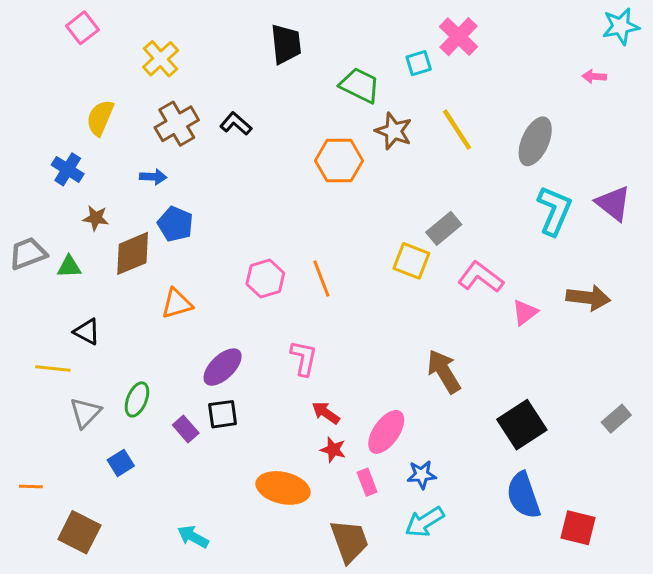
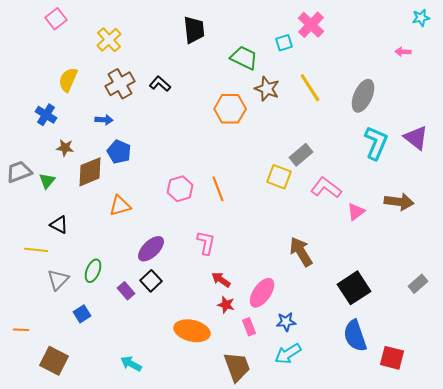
cyan star: (621, 26) -> (421, 18), size x0.7
green triangle: (69, 267) -> (47, 181), turned -48
black square: (223, 414) -> (151, 281), turned -35

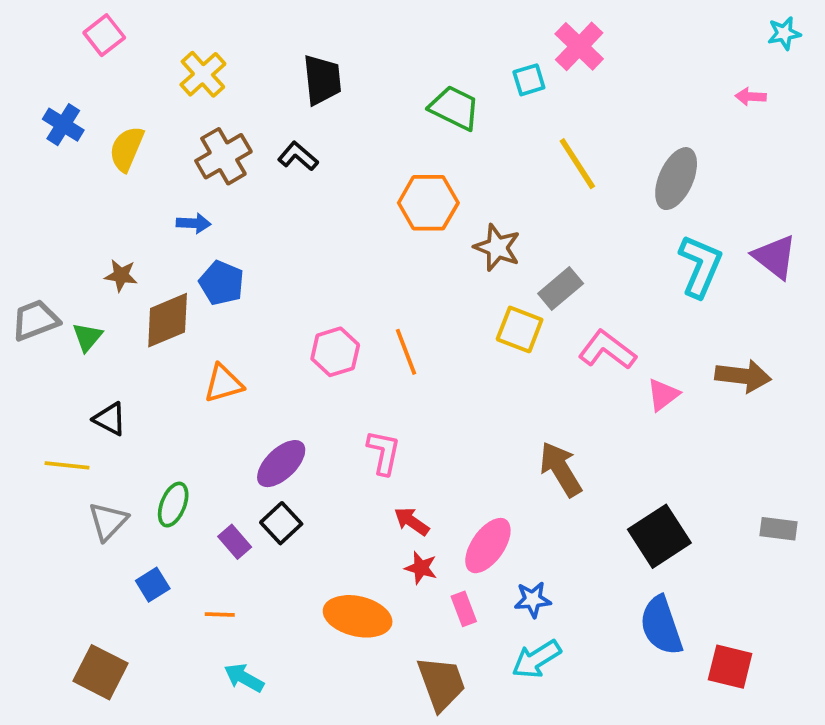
black trapezoid: (194, 30) -> (322, 80), moved
brown star: (267, 89) -> (497, 247), moved
blue cross: (46, 115) -> (63, 125), moved
gray rectangle: (418, 284) -> (779, 529), turned 48
orange line: (21, 330) -> (220, 614), moved

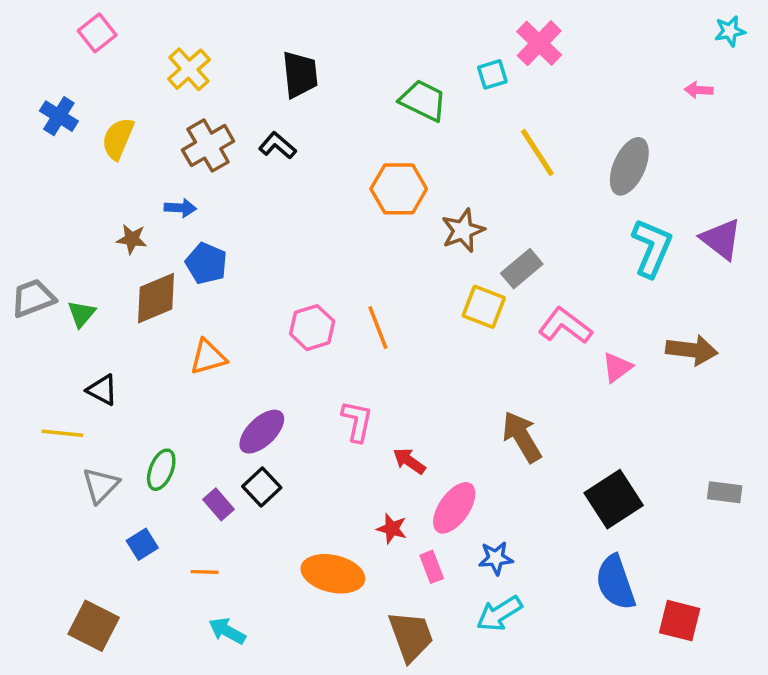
brown star: (497, 247) -> (463, 230), turned 30
brown star: (121, 275) -> (132, 239), moved
red arrow: (412, 521) -> (409, 461), moved

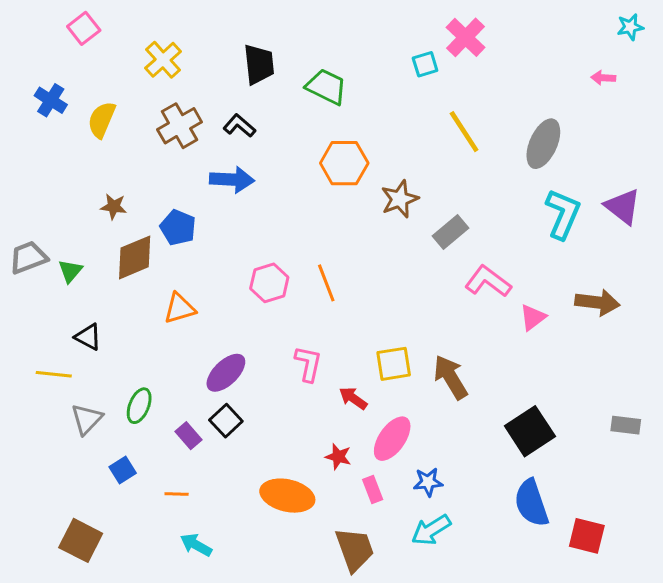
green trapezoid: (423, 100) -> (326, 87), moved
blue arrow: (180, 208) -> (232, 180), moved, size x1.6
yellow square: (484, 307) -> (394, 364), moved, turned -30

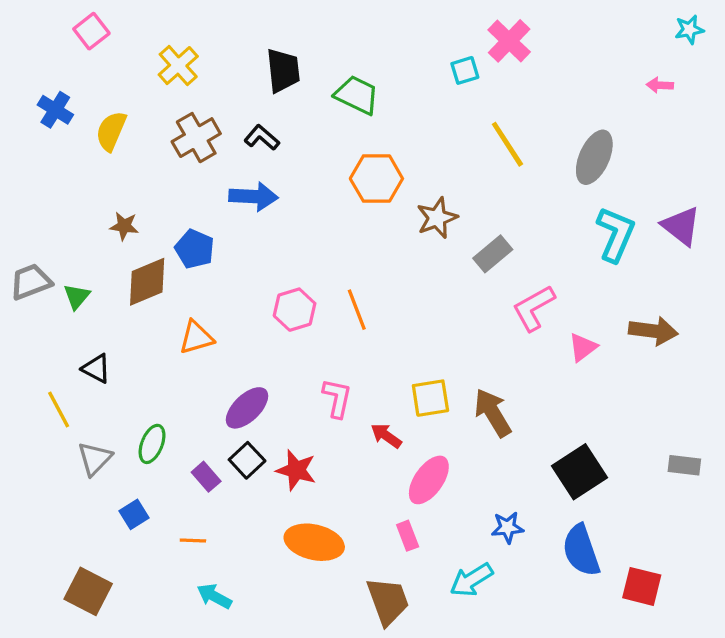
pink L-shape: (488, 281) -> (534, 308), turned -66
yellow line: (54, 374) -> (59, 410), turned 56
red star: (338, 457) -> (296, 470), moved, size x1.4
blue star: (428, 482) -> (507, 527), moved

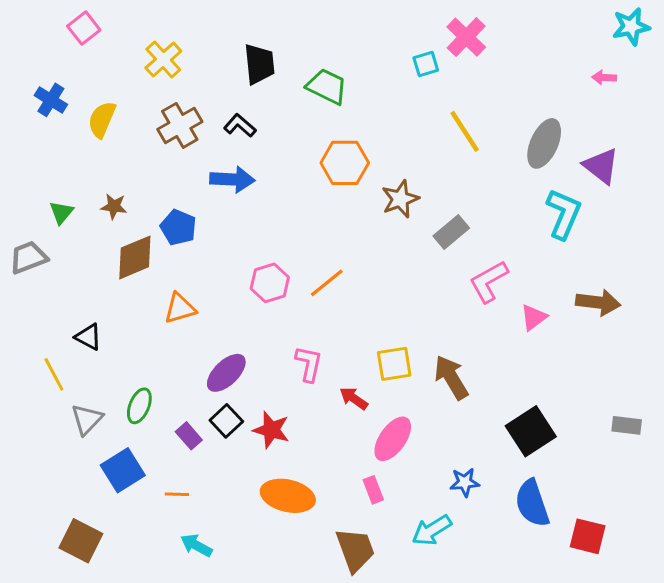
cyan star: (689, 29) -> (631, 27), size x1.4
purple triangle: (681, 226) -> (601, 166), moved
green triangle: (77, 296) -> (61, 212), moved
orange line: (357, 310) -> (327, 283), turned 72
blue square: (134, 514) -> (123, 470), size x1.6

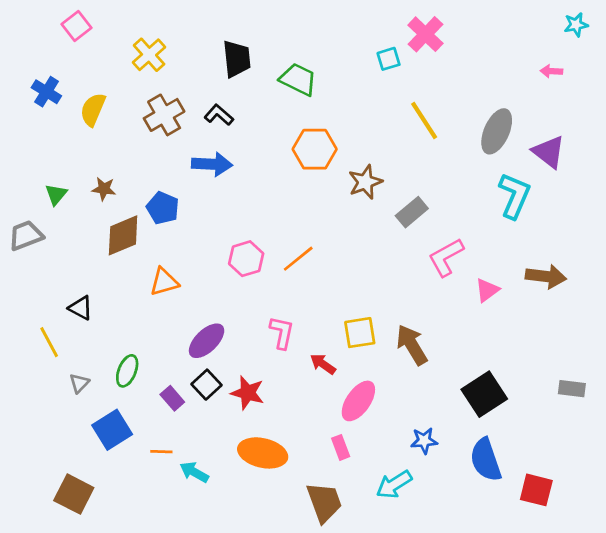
cyan star: (631, 27) -> (576, 25), size x0.7
gray triangle: (87, 419) -> (79, 383), size x0.7
cyan arrow: (196, 545) -> (194, 472), moved

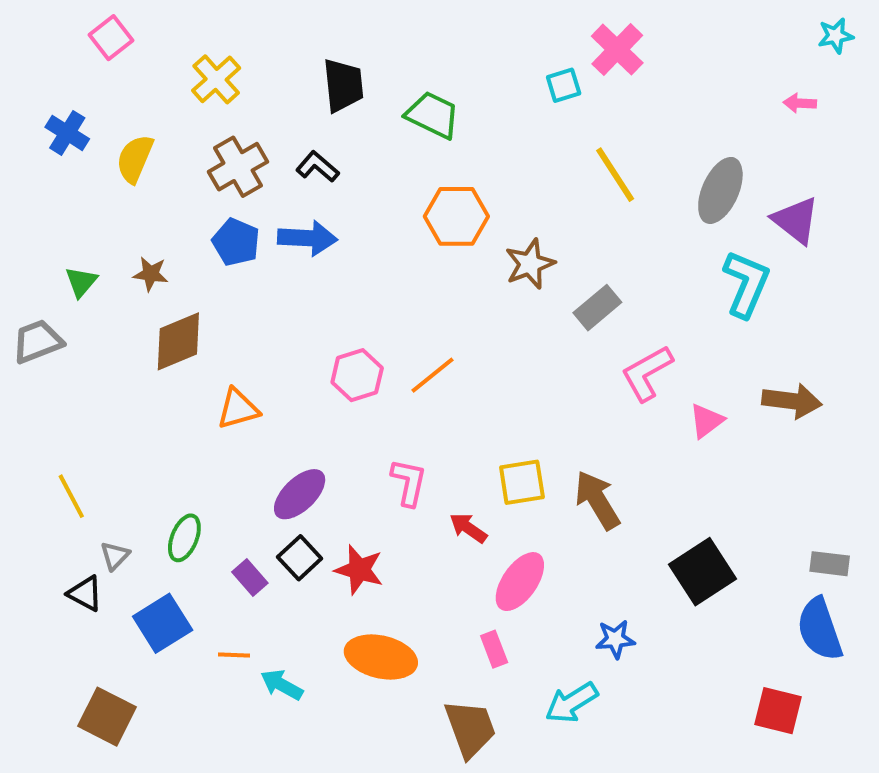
blue pentagon: (163, 208) -> (236, 242), moved
black triangle: (81, 308) -> (85, 593), moved
blue semicircle: (486, 460) -> (820, 629), moved

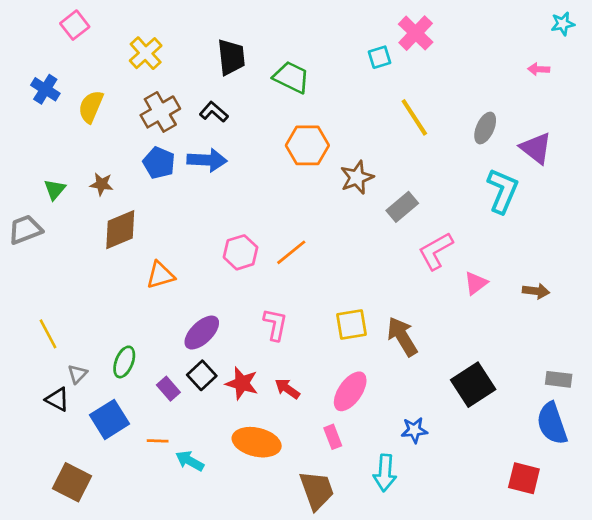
gray ellipse: (720, 190) -> (485, 128), size x0.7
brown arrow: (792, 401) -> (536, 291), moved, size x0.7
red arrow: (468, 528) -> (287, 389), moved
cyan arrow: (572, 703) -> (385, 473), turned -54

